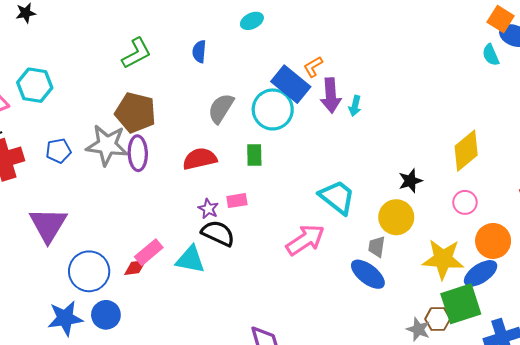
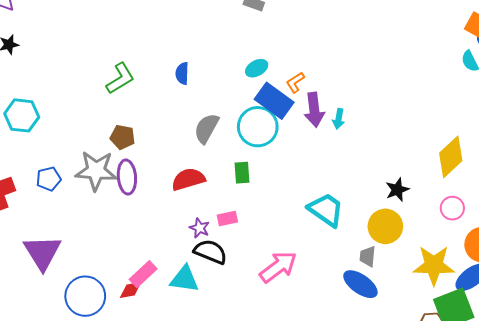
cyan ellipse: (252, 21) -> (257, 68), moved
brown pentagon: (135, 113) -> (122, 137), size x0.6
pink arrow: (305, 240) -> (278, 267), moved

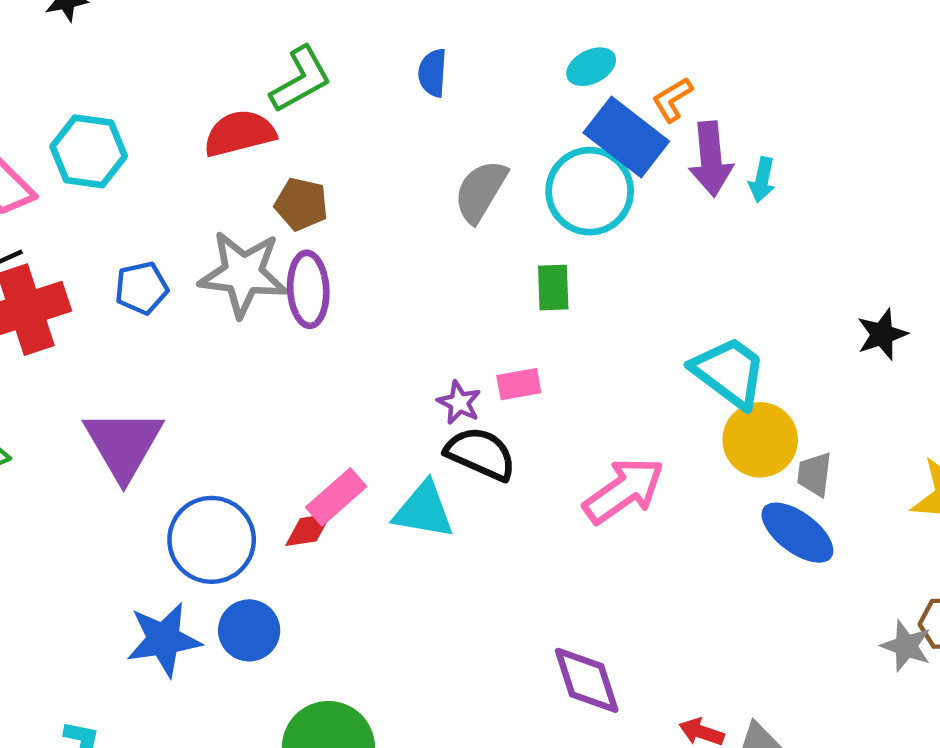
red semicircle: (188, 179) -> (240, 133), moved
yellow circle: (385, 226) -> (760, 440), moved

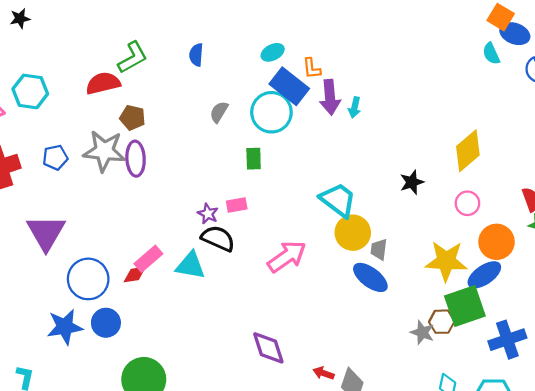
orange L-shape: (672, 99) -> (312, 68), turned -65
gray semicircle: (481, 191) -> (219, 112), size x0.7

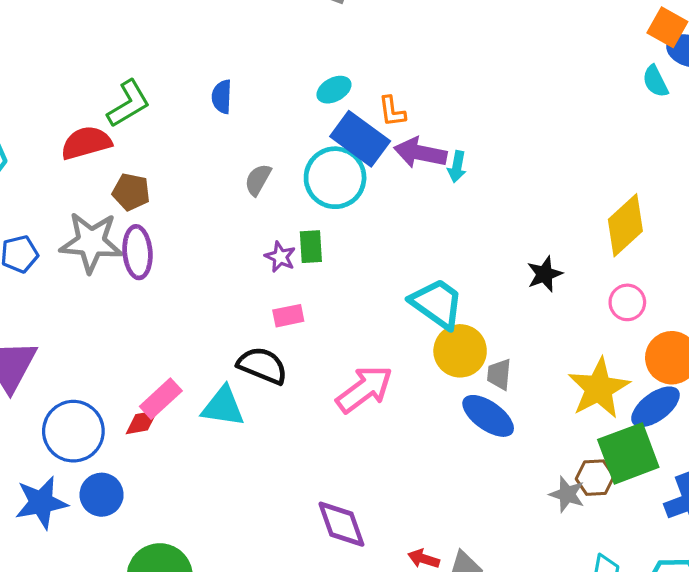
purple arrow: (330, 97) -> (420, 153), turned 108
purple star: (208, 214) -> (280, 257), moved
yellow star: (446, 261) -> (599, 388), turned -30

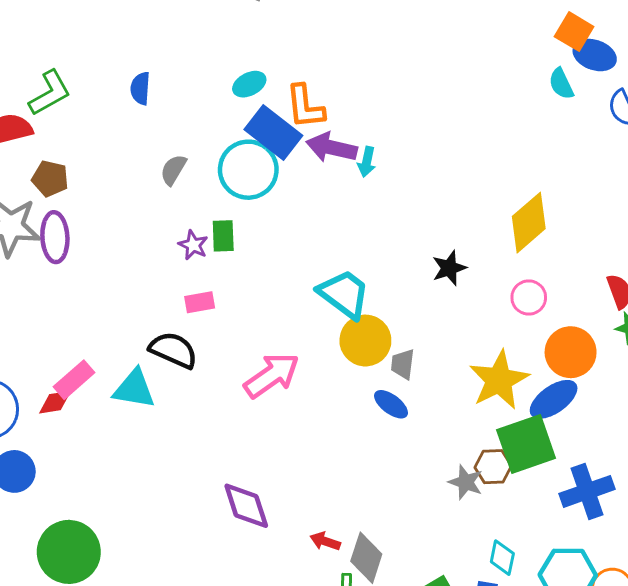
orange L-shape: (392, 111) -> (305, 107), size x1.5
blue ellipse: (488, 416) -> (391, 404), size x0.7

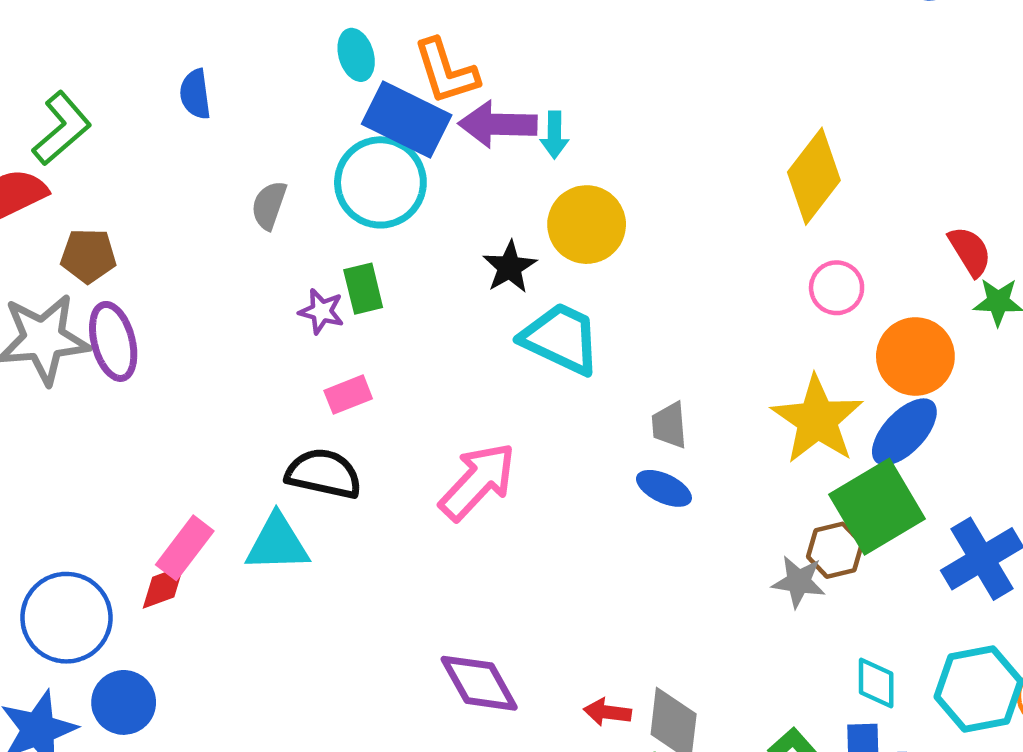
cyan ellipse: (249, 84) -> (356, 55), turned -68
black star: (449, 268) -> (510, 267), moved
yellow circle: (365, 341) -> (587, 225), moved

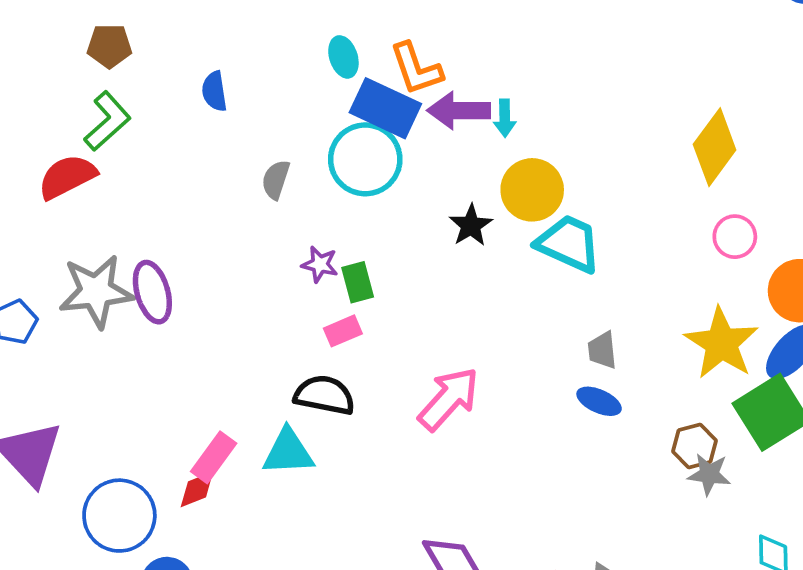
brown pentagon: (88, 256) -> (109, 46), moved
green rectangle: (363, 289) -> (358, 282), moved
cyan trapezoid: (561, 339) -> (569, 244), moved
brown hexagon: (835, 550) -> (694, 446), moved

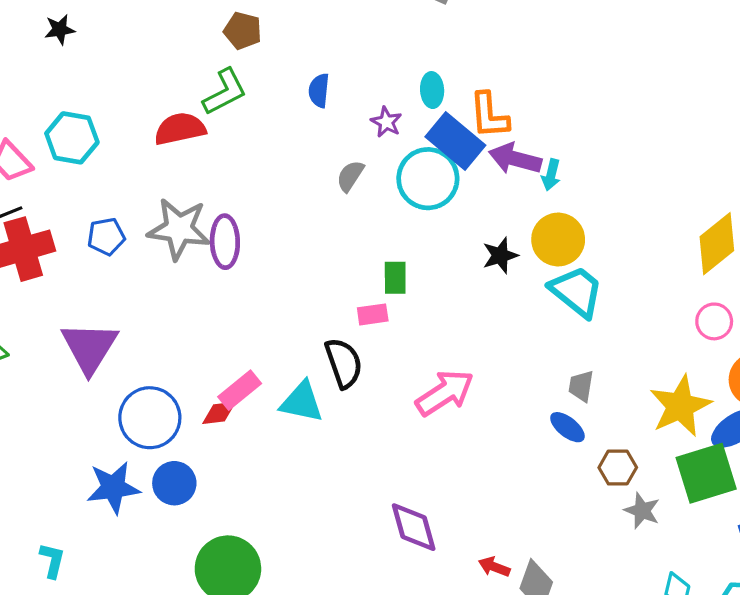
purple star: (320, 264) -> (386, 122), moved
black semicircle: (324, 395) -> (344, 363), turned 45
brown hexagon: (694, 446) -> (618, 467), moved

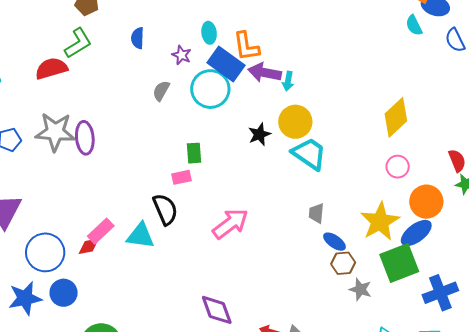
blue ellipse: (567, 427) -> (334, 242), moved

